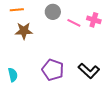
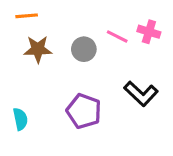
gray circle: (53, 12) -> (84, 49), moved
black L-shape: (89, 71) -> (141, 94), moved

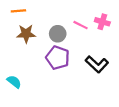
purple pentagon: (84, 111) -> (58, 58), moved
cyan semicircle: (20, 119) -> (14, 82), turned -40

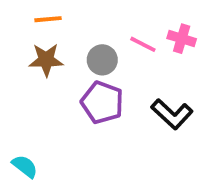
orange line: (18, 11) -> (48, 19), moved
cyan semicircle: (14, 82) -> (25, 166), moved

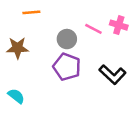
brown star: (46, 60) -> (17, 48), moved
cyan semicircle: (25, 166) -> (16, 96), moved

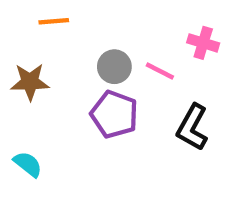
pink line: (93, 29) -> (160, 71), moved
black L-shape: (112, 74) -> (192, 127), turned 76

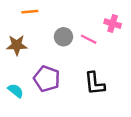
purple pentagon: (114, 114) -> (47, 79), moved
black L-shape: (192, 127) -> (95, 83), moved, turned -35

